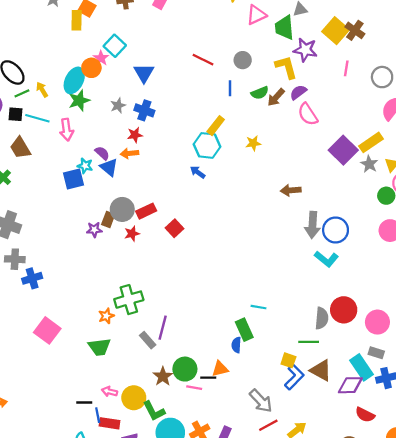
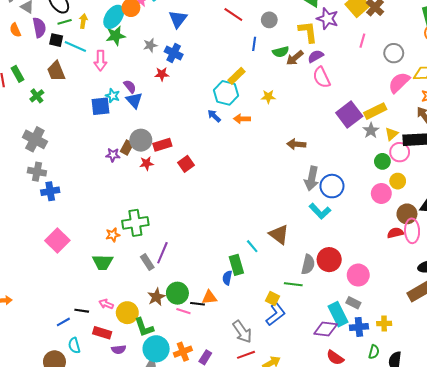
yellow arrow: (42, 90) -> (83, 21), turned 32
orange arrow: (129, 153) -> (242, 119), moved
cyan line: (259, 307) -> (252, 246), turned 32
brown triangle: (321, 370) -> (279, 234), moved
blue line: (98, 415) -> (63, 322), moved, turned 64

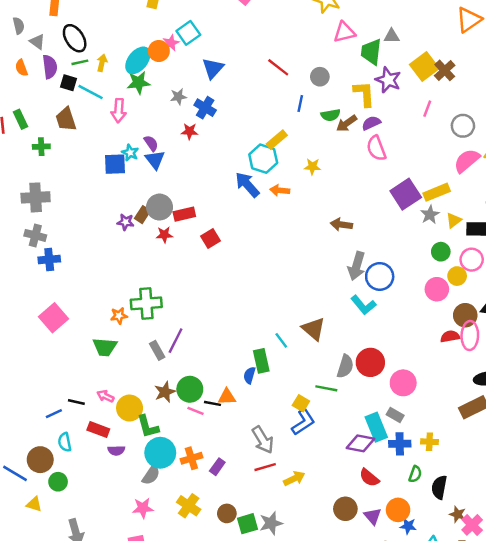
green cross: (37, 96) -> (41, 147), turned 32
blue arrow: (214, 116) -> (247, 185), size x1.6
gray cross: (35, 139) -> (36, 197), turned -35
pink circle: (400, 152) -> (472, 260), moved

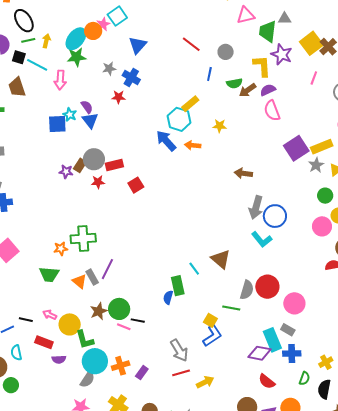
orange triangle: (227, 397) -> (79, 281), moved, turned 42
yellow cross: (429, 442) -> (326, 362), moved, turned -32

